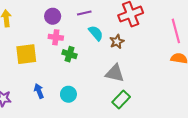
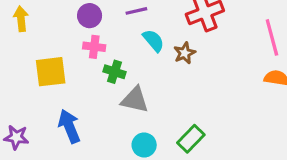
gray triangle: (115, 73) -> (135, 100), moved
blue arrow: (39, 91) -> (69, 126), size x1.5
cyan circle: (68, 94) -> (144, 145), moved

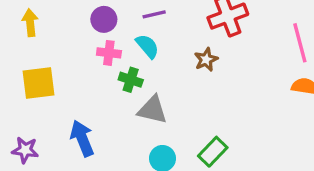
cyan semicircle: (153, 41) -> (147, 46), moved
yellow square: (51, 72) -> (39, 83), moved

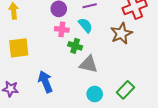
brown star: (206, 60) -> (121, 33), size x1.5

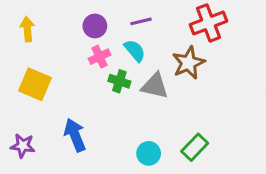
pink cross: (62, 29) -> (99, 57), turned -32
yellow square: (19, 48) -> (35, 84), turned 30
gray triangle: (88, 64) -> (155, 86), moved

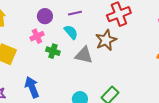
pink cross: (99, 57) -> (37, 36), moved
green cross: (119, 81) -> (53, 51), moved

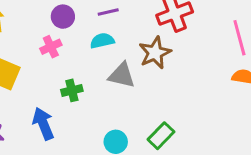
cyan semicircle: (71, 32) -> (102, 41), turned -63
green cross: (53, 51) -> (72, 90), moved, turned -32

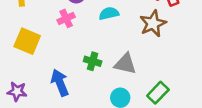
gray triangle: (122, 75) -> (125, 64), moved
green cross: (72, 90) -> (93, 61), moved, turned 30

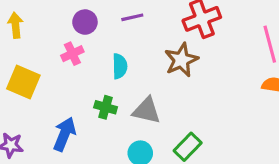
cyan semicircle: (109, 13) -> (120, 66), moved, turned 102
blue arrow: (60, 83) -> (64, 134), turned 44

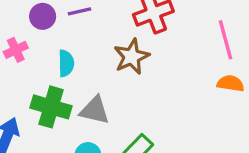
purple circle: (85, 22) -> (43, 16), moved
green cross: (106, 107) -> (51, 107), size x1.6

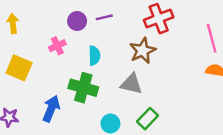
gray triangle: (95, 110) -> (131, 84), moved

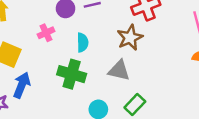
blue arrow: (51, 109) -> (22, 85), moved

